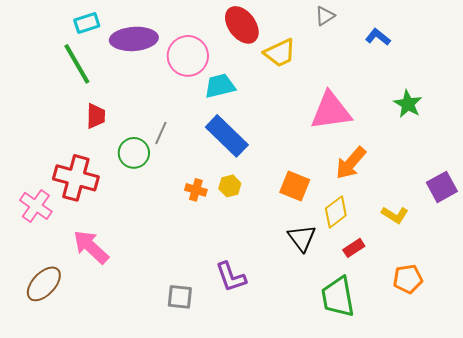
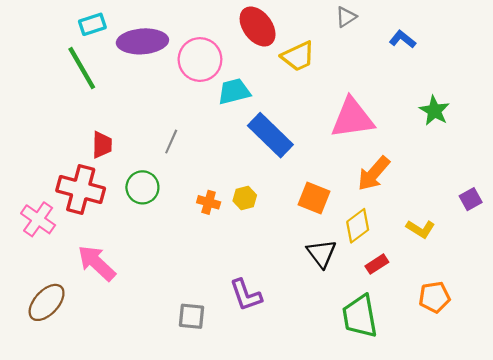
red trapezoid: (96, 116) -> (102, 145), moved
blue rectangle: (227, 136) -> (270, 135), moved
green circle: (134, 153) -> (142, 187), moved
purple square: (442, 187) -> (471, 199), size x0.7

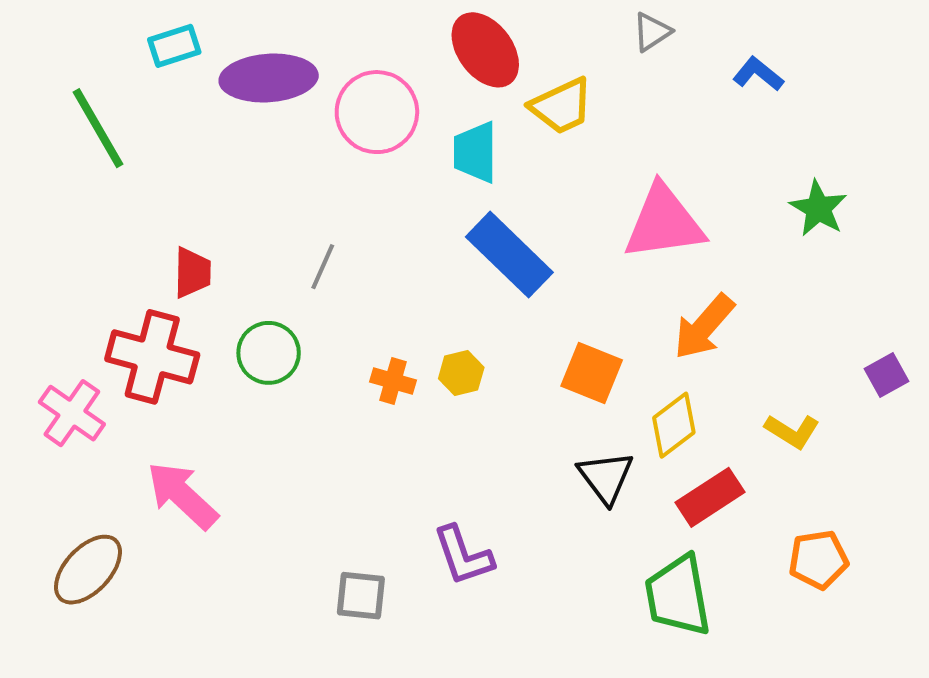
green line: (82, 68) -> (98, 128), moved
cyan trapezoid: (234, 91) -> (475, 152), moved, turned -76
red rectangle: (377, 264) -> (710, 497), size x1.5

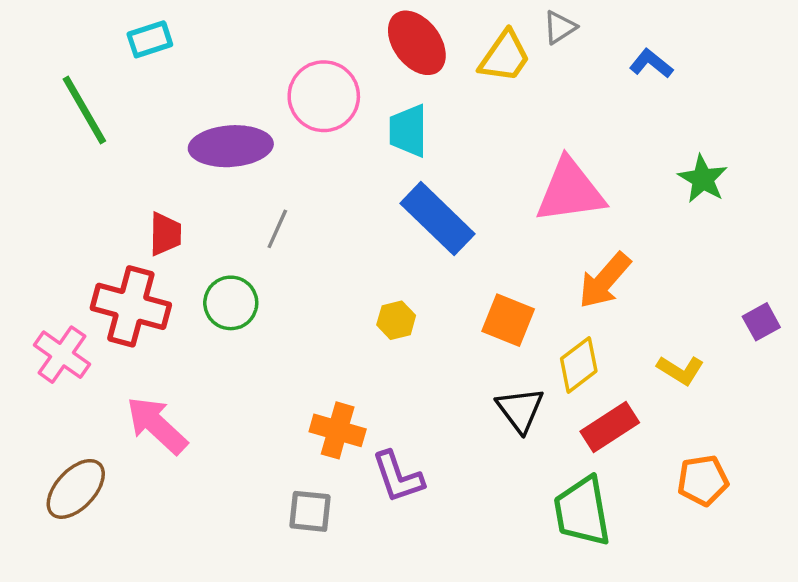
purple ellipse: (269, 78) -> (231, 146), moved
yellow trapezoid: (562, 106) -> (505, 57), moved, turned -30
orange cross: (393, 381) -> (338, 430), moved, size x1.4

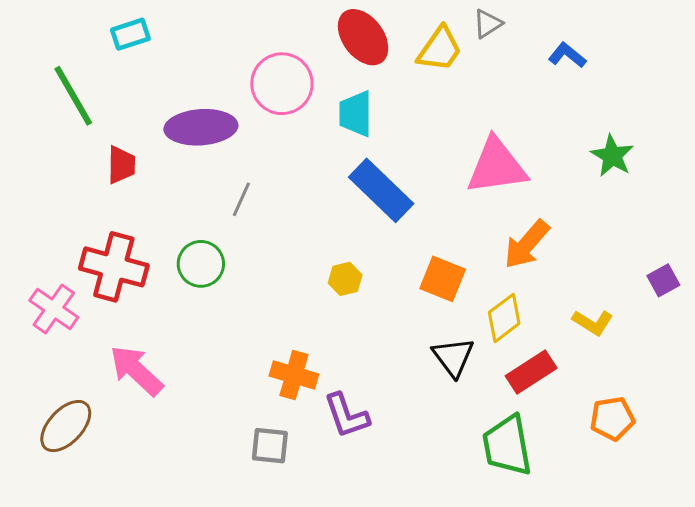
red trapezoid: (165, 234) -> (121, 165), moved

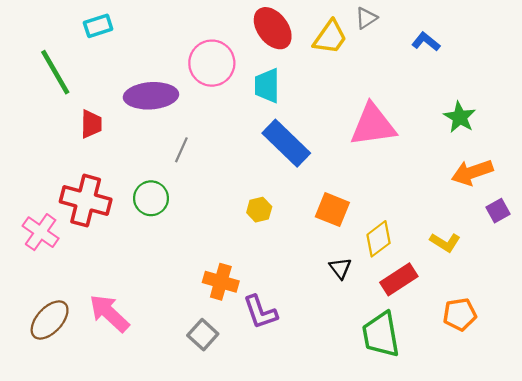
orange arrow: (527, 244) -> (472, 172), moved, turned 30
black triangle: (453, 357) -> (340, 268), size x0.7
pink arrow: (136, 370) -> (109, 313), moved
gray square: (270, 446) -> (203, 335), turned 36

